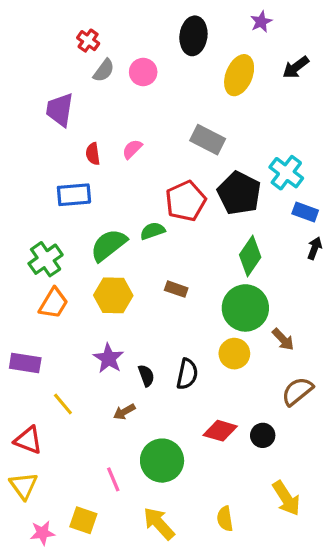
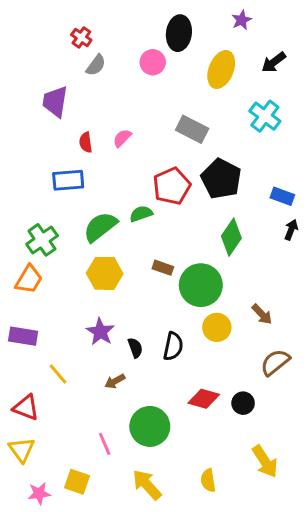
pink circle: (143, 72) -> (153, 62), moved
cyan cross: (286, 173) -> (265, 116), moved
orange trapezoid: (53, 303) -> (29, 279), moved
green circle: (245, 308) -> (201, 285), moved

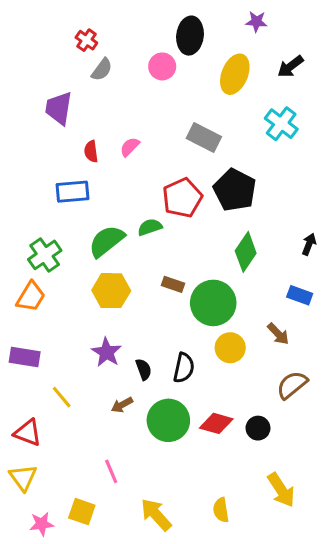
purple star: (242, 20) -> (256, 22), turned 30
blue rectangle: (282, 196) -> (300, 295), moved
green circle: (150, 426) -> (168, 420), moved

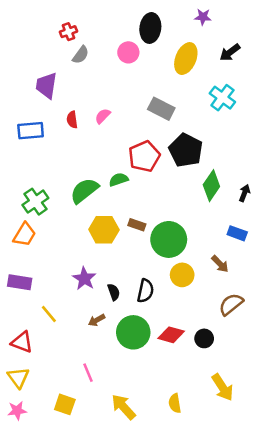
red cross: (86, 40) -> (68, 32), turned 35
blue rectangle: (73, 192) -> (31, 131), moved
green diamond: (246, 252) -> (211, 186), moved
yellow hexagon: (111, 291) -> (104, 230), moved
pink star: (42, 524) -> (17, 411), moved

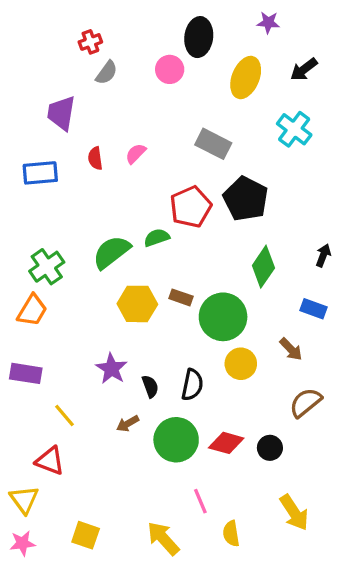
green diamond: (211, 186) -> (263, 267), moved
red triangle: (22, 342) -> (50, 461), moved
pink line: (88, 373) -> (200, 501), moved

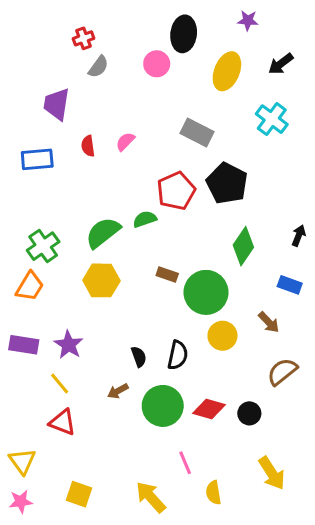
yellow hexagon: (137, 304) -> (101, 280), moved
purple star: (111, 369) -> (69, 345), moved
red triangle: (50, 461) -> (63, 422), moved

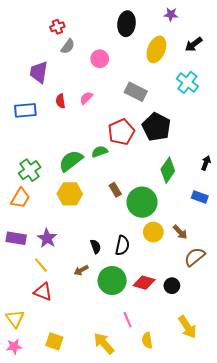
pink circle: (157, 64) -> (100, 59), moved
brown rectangle: (167, 274) -> (115, 190), turned 40
brown arrow: (269, 322) -> (180, 232), moved

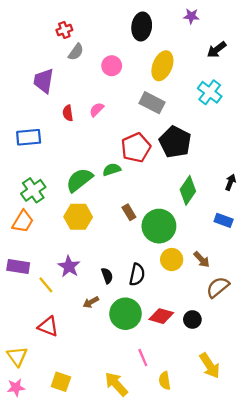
yellow ellipse: (156, 49) -> (162, 66), moved
blue rectangle: (25, 110) -> (29, 137), moved
purple star: (47, 238) -> (69, 266), moved
yellow line: (41, 265) -> (46, 285), moved

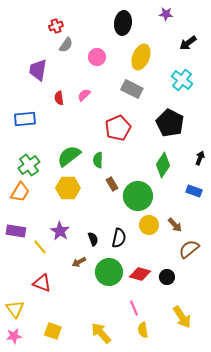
black pentagon: (175, 142) -> (170, 123), moved
green semicircle: (112, 170) -> (98, 160), moved, turned -70
pink line: (143, 358) -> (134, 308), moved

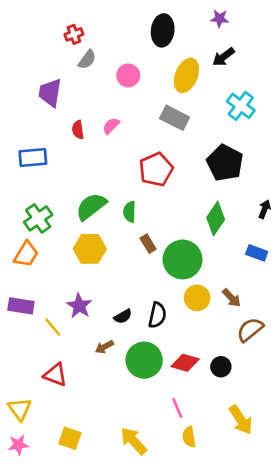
black arrow: (188, 43) -> (224, 57), moved
black semicircle: (93, 239) -> (123, 316), turned 80

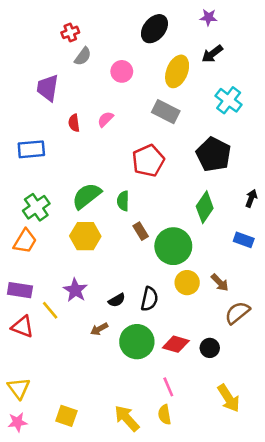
black ellipse: (163, 30) -> (154, 29), turned 32
red triangle: (55, 375) -> (22, 327), moved
yellow semicircle: (189, 437) -> (165, 415), moved

